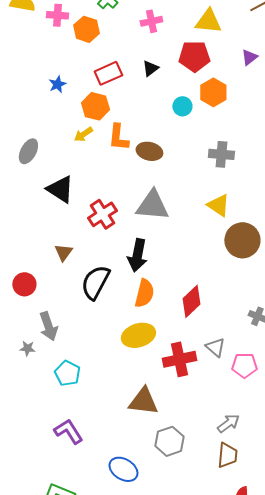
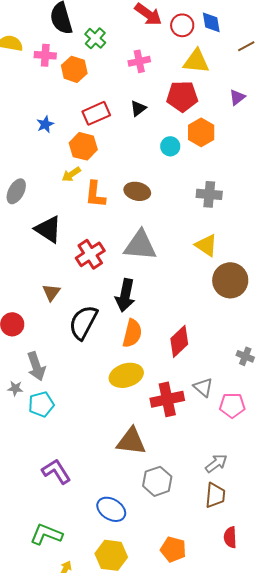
orange L-shape: (118, 137) -> (95, 194), moved
cyan pentagon: (67, 373) -> (41, 404), moved, turned 30

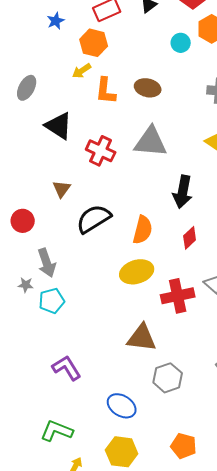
red cross: (90, 254) -> (101, 151), turned -32
black arrow: (125, 295) -> (183, 192), moved
black semicircle: (83, 322) -> (94, 219), turned 30
red diamond: (179, 341) -> (190, 238), size x0.7

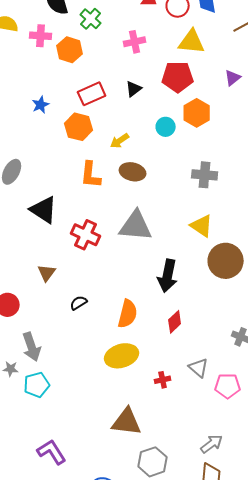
yellow arrow: (82, 71) -> (120, 141), moved
black semicircle: (94, 219) -> (79, 303), size x0.5
red cross: (178, 296) -> (163, 380), size x0.5

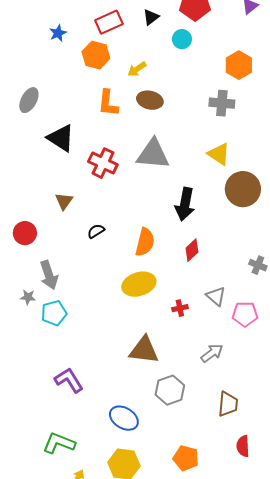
orange hexagon: (197, 113) -> (239, 65), moved
cyan circle: (166, 127) -> (182, 39), moved
gray arrow: (212, 444) -> (212, 353), moved

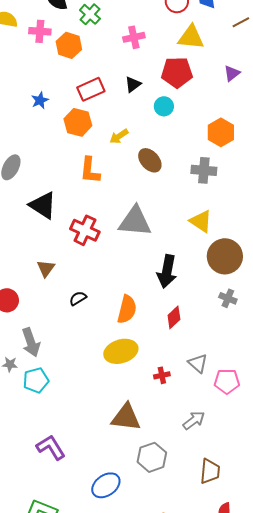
brown ellipse: (150, 100) -> (150, 160), moved, turned 35
gray cross: (258, 265) -> (228, 298), moved
blue ellipse: (124, 418) -> (106, 485), turned -68

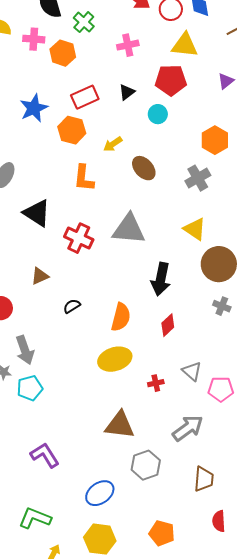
blue star: (40, 100) -> (34, 108), size x1.6
gray cross: (204, 170) -> (198, 178), turned -35
brown triangle: (46, 268) -> (40, 276), turned 30
gray arrow: (194, 420) -> (188, 428), size x1.4

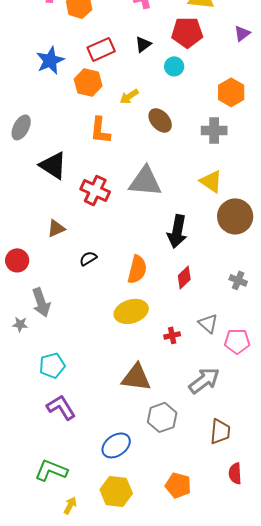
gray cross: (198, 178) -> (214, 130), turned 30
gray cross: (222, 306) -> (238, 280), moved
cyan pentagon: (30, 388) -> (52, 365), moved

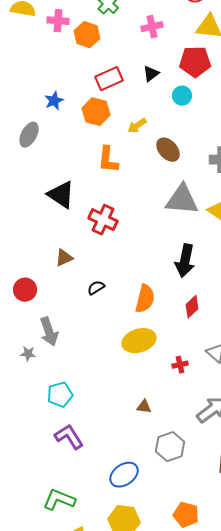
blue star: (50, 60) -> (54, 101), moved, size x0.7
gray ellipse: (21, 127) -> (29, 135), moved
gray triangle: (145, 181) -> (182, 200), moved
brown triangle: (136, 377) -> (144, 407), size x0.5

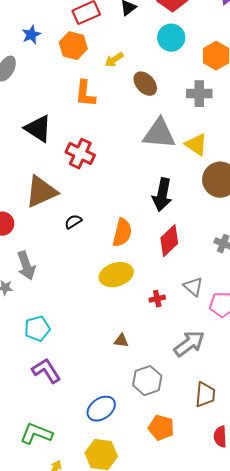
cyan circle: (182, 96) -> (171, 38), moved, size x1.4
brown triangle: (64, 258) -> (41, 192), size x1.8
red diamond: (192, 307) -> (169, 241), size x1.4
orange pentagon: (186, 515) -> (161, 428), moved

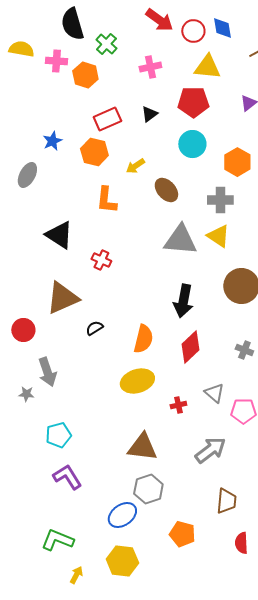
yellow triangle: (196, 145) -> (218, 236), moved
red cross: (80, 154) -> (101, 260), size x0.7
brown triangle: (121, 341) -> (142, 447), size x2.0
gray hexagon: (147, 381) -> (148, 489), moved

